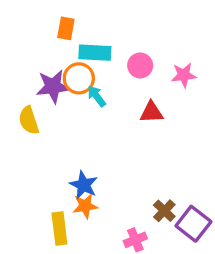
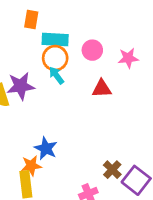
orange circle: (79, 78) -> (55, 58), moved
purple star: (53, 86) -> (21, 86), moved
orange star: (85, 206) -> (31, 166), moved

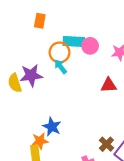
cyan rectangle: (55, 39) -> (74, 41), moved
red triangle: (102, 89) -> (109, 85), moved

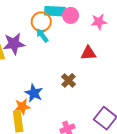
brown cross: (106, 144) -> (68, 80), moved

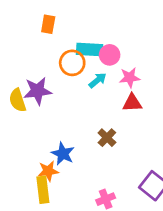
pink star: (99, 22) -> (130, 78), moved
cyan arrow: (42, 35) -> (98, 80), moved, turned 88

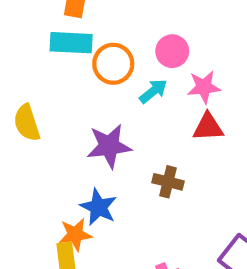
cyan rectangle: (90, 50) -> (71, 43), moved
purple star: (38, 91) -> (109, 146), moved
brown cross: (107, 138) -> (168, 182), turned -30

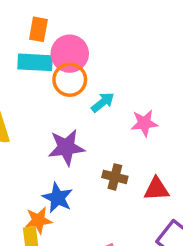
pink circle: (172, 51) -> (70, 54), moved, size x1.4
pink star: (204, 87) -> (144, 123), moved
red triangle: (208, 127) -> (157, 189), moved

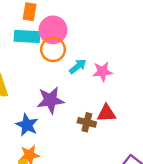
pink star: (144, 123) -> (102, 72), moved
red triangle: (157, 189) -> (106, 113), moved
blue star: (58, 198) -> (27, 125), moved

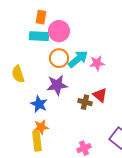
orange circle: (53, 49) -> (59, 58), moved
cyan arrow: (78, 66) -> (78, 59), size x1.5
red triangle: (106, 113) -> (100, 95), turned 42

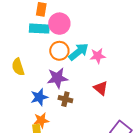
brown cross: (85, 102) -> (65, 99), moved
blue star: (39, 104) -> (39, 97), turned 30

